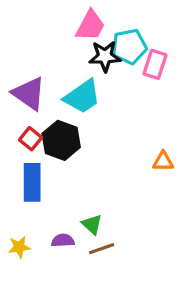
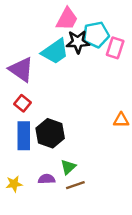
cyan trapezoid: (82, 97) -> (55, 51), moved
black hexagon: (61, 140) -> (50, 133), moved
green triangle: (92, 224) -> (68, 167), turned 35

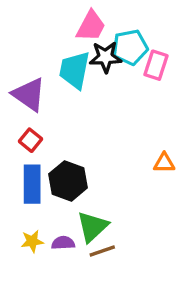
cyan trapezoid: (55, 51) -> (75, 70), turned 136
green triangle: (68, 167) -> (92, 227), size x1.5
yellow star: (14, 184) -> (32, 241), moved

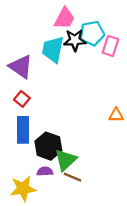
black hexagon: (68, 181) -> (48, 146), moved
yellow star: (32, 241) -> (23, 189), moved, size x1.6
brown line: (102, 251) -> (72, 177), turned 42

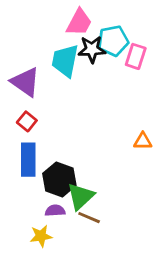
yellow star: (23, 189) -> (41, 236), moved, size x0.7

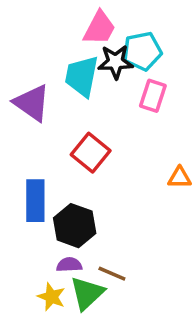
pink rectangle: (136, 56) -> (153, 96), moved
red square: (27, 121) -> (91, 153), moved, size x1.5
green triangle: (81, 196) -> (87, 293), moved
yellow star: (41, 236) -> (51, 297), turned 30

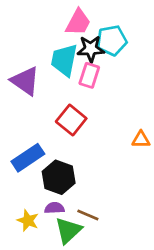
pink rectangle: (153, 96) -> (89, 75), moved
blue rectangle: (35, 201) -> (28, 158), turned 56
yellow star: (51, 297) -> (28, 221), moved

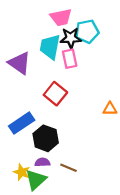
pink trapezoid: (78, 22) -> (61, 17), turned 50
pink rectangle: (89, 75) -> (70, 59), turned -30
green triangle: (68, 230) -> (36, 180), moved

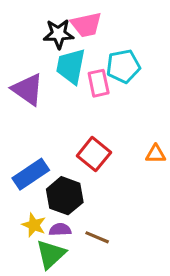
cyan pentagon: (87, 31) -> (123, 66), moved
black star: (71, 38) -> (59, 34), moved
red square: (55, 94) -> (94, 154), moved
yellow star: (22, 172) -> (34, 225), moved

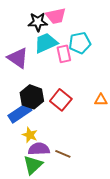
cyan trapezoid: (71, 66) -> (46, 43), turned 55
black hexagon: (65, 196) -> (32, 97), moved
yellow star: (34, 225) -> (30, 135), moved
purple semicircle: (60, 230) -> (39, 149), size x1.5

